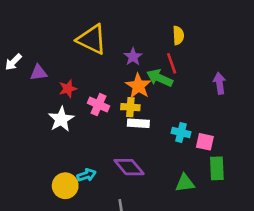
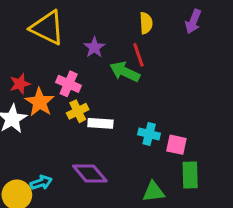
purple arrow: (220, 83) -> (193, 22), moved, turned -150
orange star: (138, 86) -> (40, 102), moved
pink cross: (98, 105) -> (69, 84), moved
yellow cross: (130, 107) -> (78, 111), moved, turned -30

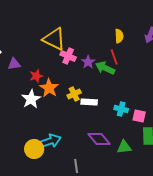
purple star: (94, 47) -> (88, 62), moved
pink cross: (69, 84) -> (68, 56), moved
purple diamond: (90, 174) -> (99, 139), moved
cyan arrow: (41, 183) -> (50, 141), size x1.5

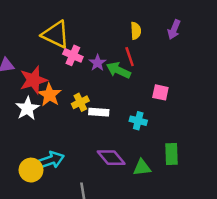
red star: (36, 76) -> (33, 80), size x1.6
pink square: (139, 116) -> (160, 92), moved

